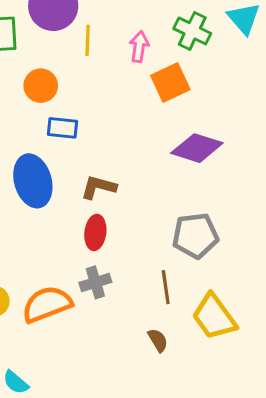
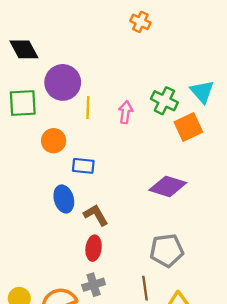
orange square: (170, 82) -> (188, 127), moved
blue rectangle: (63, 128) -> (83, 166), moved
blue ellipse: (33, 181) -> (64, 199), moved, size x0.7
brown L-shape: (98, 187) -> (96, 215), turned 45

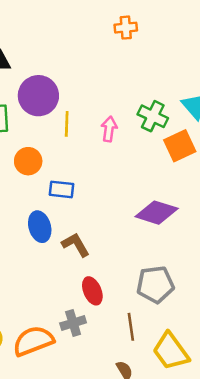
orange cross: (140, 22) -> (126, 28), turned -30
red ellipse: (94, 248) -> (92, 291), moved, turned -30

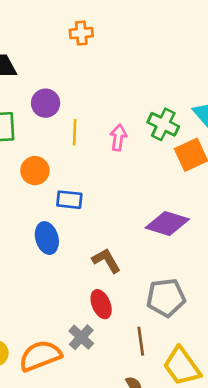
orange cross: (126, 28) -> (81, 33), moved
purple circle: (38, 96) -> (46, 103), size x0.7
brown L-shape: (76, 245) -> (106, 261), moved
gray cross: (73, 323) -> (81, 337), turned -30

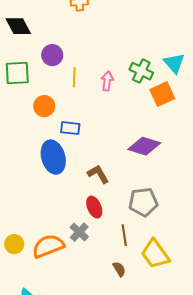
blue ellipse: (47, 238) -> (53, 157), size x1.4

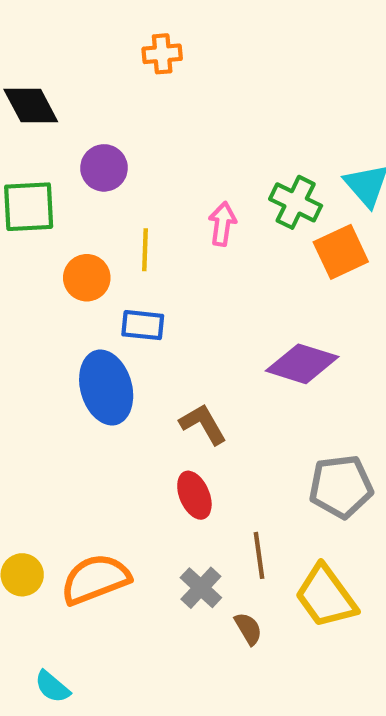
yellow line: (74, 77) -> (145, 250), moved
gray pentagon: (143, 202) -> (341, 487), moved
gray cross: (79, 232) -> (201, 588), moved

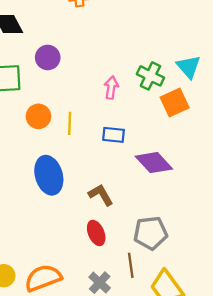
yellow line: (145, 250) -> (70, 123), moved
blue rectangle: (143, 325) -> (113, 135), moved
purple diamond: (302, 364) -> (154, 163), turned 30
gray pentagon: (341, 487) -> (150, 233), moved

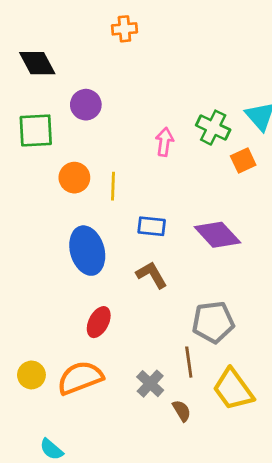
orange square: (175, 103) -> (243, 160), size x0.7
blue rectangle: (113, 135) -> (152, 226), moved
red ellipse: (96, 233) -> (99, 322), moved, turned 50

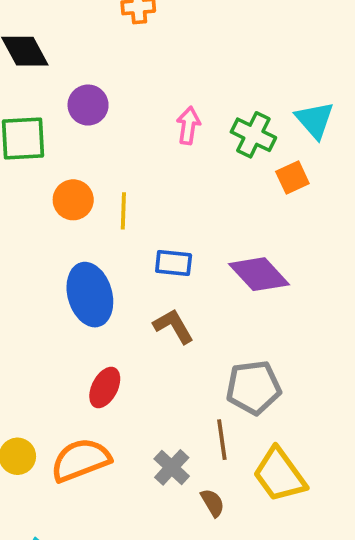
pink arrow: (164, 142) -> (188, 125), moved

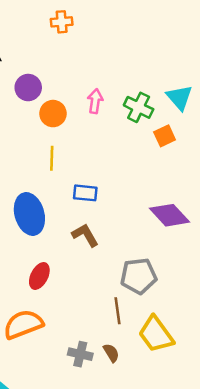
orange circle: (73, 200) -> (53, 114), moved
purple diamond: (259, 274) -> (170, 215), moved
gray cross: (172, 467) -> (80, 354), moved, turned -30

